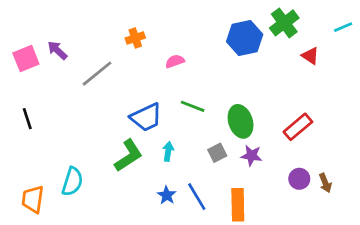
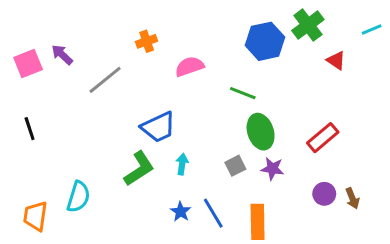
pink semicircle: (175, 61) -> (189, 66), size x1.4
green line: (193, 106) -> (243, 93), moved

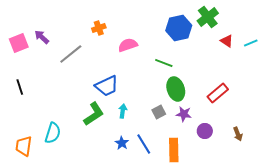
cyan line: (372, 29) -> (251, 43), moved
purple circle: (324, 194) -> (205, 131), moved

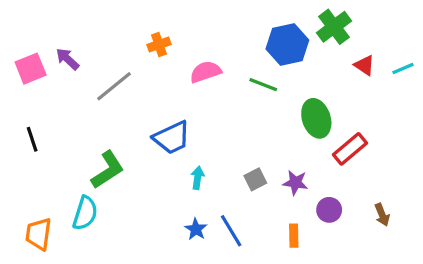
green line: (164, 63) -> (263, 85), moved
green ellipse: (176, 89) -> (316, 118), moved
green L-shape: (94, 114) -> (108, 170), moved
orange rectangle: (174, 150) -> (294, 236), moved, size x0.6

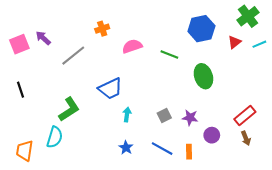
green cross: (334, 27) -> (248, 16), moved
blue hexagon: (287, 45) -> (201, 29), moved
red triangle: (364, 65) -> (235, 42), turned 48
red rectangle: (350, 149) -> (245, 116), moved
blue line: (231, 231) -> (162, 149), moved, turned -30

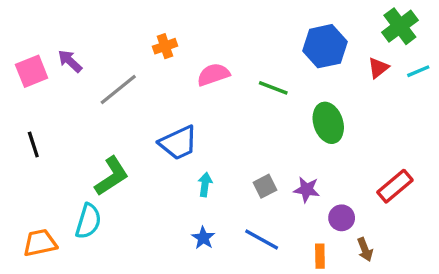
brown arrow: (246, 138) -> (365, 249), moved
orange trapezoid: (25, 151) -> (40, 243), turned 70
orange rectangle: (189, 152) -> (320, 256), moved

